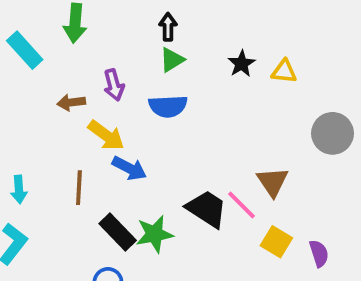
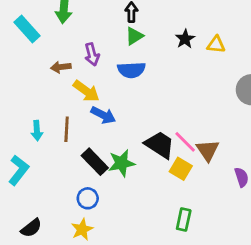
brown triangle: (273, 182) -> (208, 150), moved
cyan arrow: (19, 190) -> (37, 131), moved
yellow square: (276, 242) -> (181, 169), moved

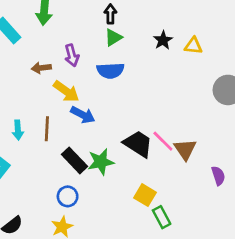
yellow square: (181, 169) -> (145, 195), moved
green rectangle: (184, 220) -> (162, 217), turned -40

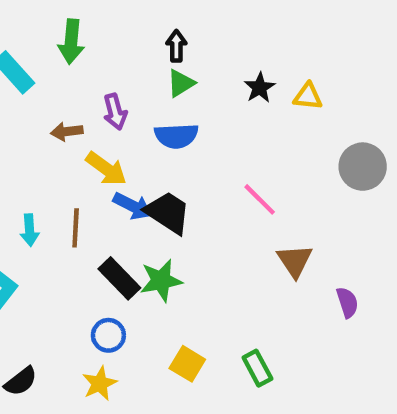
pink line: (163, 141) -> (260, 199), moved
black trapezoid: (138, 144) -> (168, 213), moved
yellow square: (145, 195) -> (187, 364), moved

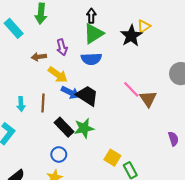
green triangle: (181, 83) -> (93, 34), size x1.5
black star: (260, 88) -> (131, 36), size x1.5
yellow triangle: (308, 96) -> (144, 26), moved, turned -40
brown triangle: (295, 261) -> (148, 99), moved
yellow square: (187, 364) -> (112, 158), moved

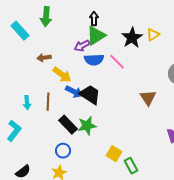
yellow triangle: (144, 26) -> (153, 35), moved
purple arrow: (62, 47) -> (82, 46), moved, turned 77
pink line: (131, 89) -> (117, 62), moved

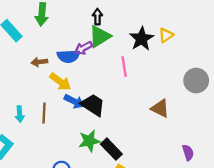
blue semicircle: (94, 60) -> (68, 56), moved
pink line: (117, 62) -> (124, 67), turned 36
brown triangle: (148, 98) -> (160, 108), turned -30
black rectangle: (68, 125) -> (111, 149), moved

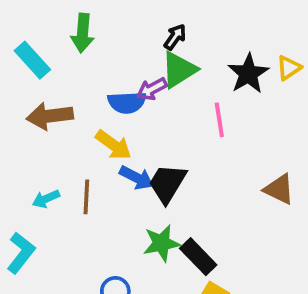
black arrow: (97, 17) -> (175, 37), turned 35
brown arrow: (39, 62) -> (50, 116), moved, size x1.6
black trapezoid: (93, 105) -> (167, 183), turned -92
cyan arrow: (20, 114) -> (46, 199), turned 70

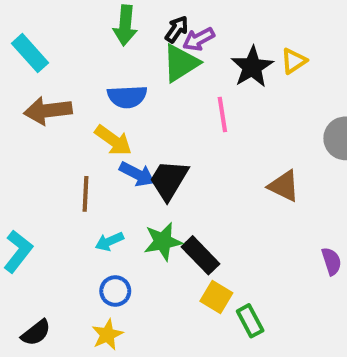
green arrow: (83, 33) -> (125, 25), moved
purple arrow: (152, 89) -> (199, 39), moved
cyan arrow: (46, 199) -> (109, 241), moved

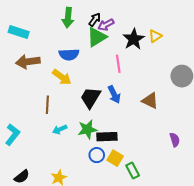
cyan rectangle: (30, 53) -> (19, 32), turned -30
blue arrow: (137, 174) -> (114, 95), moved, turned 36
black rectangle: (201, 255) -> (107, 137), turned -48
blue circle: (115, 291) -> (97, 155), moved

